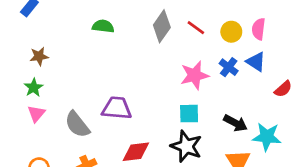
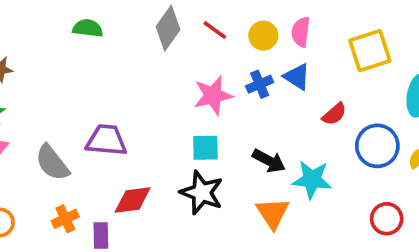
blue cross: (229, 67) -> (260, 84), turned 30

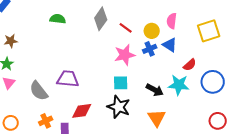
red line: (215, 30) -> (126, 28), moved
yellow circle: (263, 36) -> (152, 31), moved
cyan star: (312, 179) -> (179, 85), moved

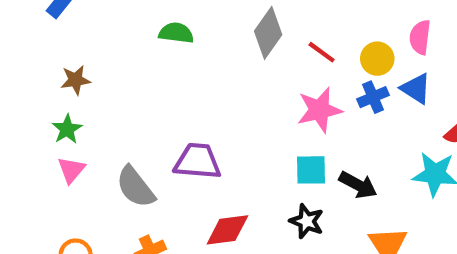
black arrow: (155, 90) -> (358, 185), moved
black star: (119, 107) -> (307, 221), size x0.7

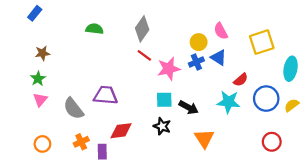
pink semicircle: (420, 37) -> (221, 31), turned -35
red line: (322, 52) -> (144, 55), moved

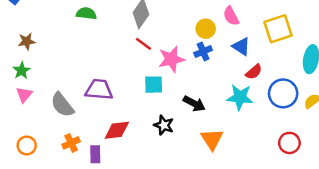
blue triangle: (219, 58) -> (241, 46), moved
cyan square: (164, 100) -> (154, 85), moved

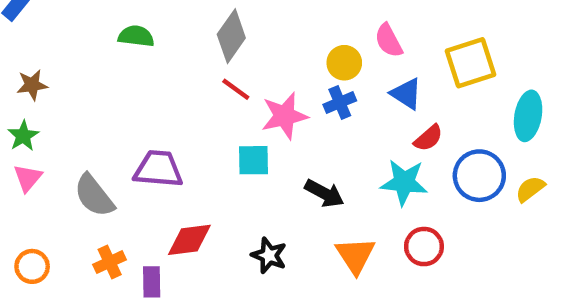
black star: (164, 125) -> (269, 255), moved
red circle: (289, 143) -> (424, 247), moved

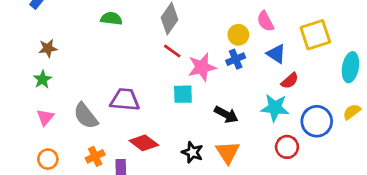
blue circle: (479, 176) -> (317, 121), moved
pink triangle: (28, 178) -> (45, 117), moved
red diamond: (189, 240) -> (144, 143), turned 44
orange triangle: (355, 255) -> (228, 152), moved

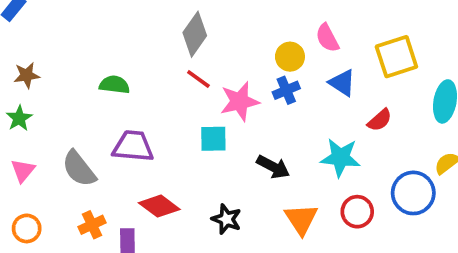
green semicircle: (111, 19) -> (114, 85), moved
red semicircle: (290, 81) -> (380, 120), moved
blue circle: (317, 121) -> (413, 193), moved
orange triangle: (228, 152) -> (301, 219), moved

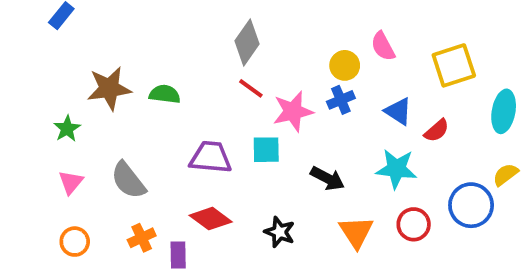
brown star: (27, 75) -> (109, 88), moved, size x1.6
blue triangle: (342, 83) -> (398, 111), moved
purple trapezoid: (133, 146) -> (211, 157), moved

